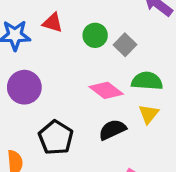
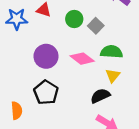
purple circle: (24, 87) -> (46, 56), moved
black semicircle: (112, 130) -> (100, 96), moved

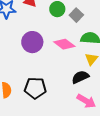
black pentagon: (46, 92) -> (35, 88), moved, turned -30

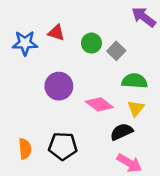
pink diamond: (64, 44) -> (99, 104), moved

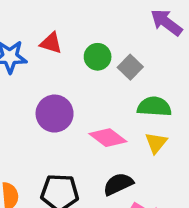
black semicircle: (121, 132) -> (118, 184), moved

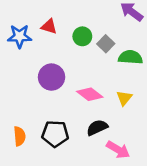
green semicircle: (154, 107) -> (130, 57), moved

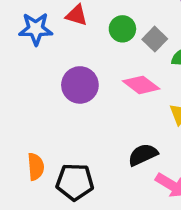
pink diamond: (90, 94) -> (141, 85), moved
black pentagon: (55, 134) -> (75, 182), moved

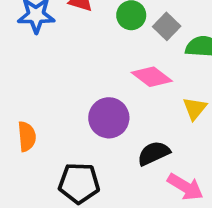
purple circle: (80, 85) -> (109, 118), moved
orange semicircle: (36, 167) -> (27, 136), moved

